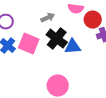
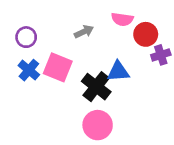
black cross: (57, 39) -> (96, 87), moved

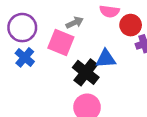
purple circle: (26, 37) -> (22, 28), size x1.5
pink square: (58, 67) -> (61, 42), moved

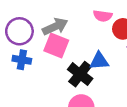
gray arrow: (75, 23) -> (55, 27), moved, size x1.5
blue cross: (25, 57) -> (22, 60), turned -30

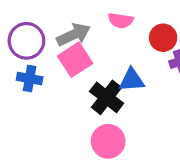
pink semicircle: (103, 16) -> (121, 20), moved
pink square: (56, 46) -> (75, 60), turned 35

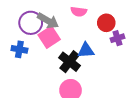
gray arrow: (74, 35) -> (48, 21), turned 55
purple circle: (26, 41) -> (31, 23), moved

